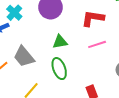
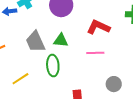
gray trapezoid: (24, 57) -> (35, 42), moved

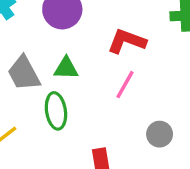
pink line: (95, 53) -> (125, 85), turned -54

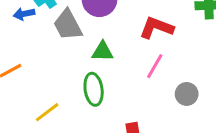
gray trapezoid: (24, 73) -> (68, 25), moved
gray circle: (160, 134) -> (187, 94), moved

